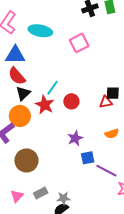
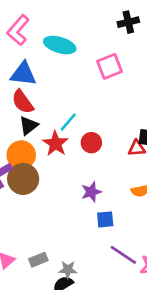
brown circle: (26, 160) -> (23, 179), moved
purple line: (106, 171) -> (123, 255), moved

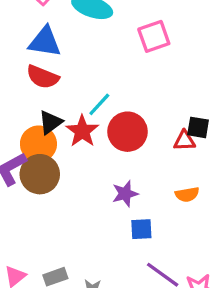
red semicircle: (23, 102) -> (43, 77), turned -35
black triangle: (28, 126) -> (50, 122), moved
red circle: (91, 143) -> (128, 132), size x1.5

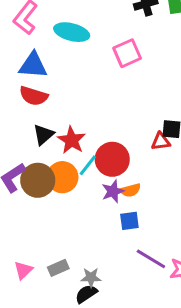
cyan line: (99, 104) -> (88, 165), moved
red circle: (128, 132) -> (112, 159), moved
orange circle: (38, 144) -> (62, 177), moved
orange semicircle: (187, 194) -> (130, 190), moved

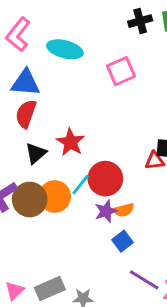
red semicircle: (34, 96) -> (26, 114), turned 92
red star: (72, 140) -> (71, 142), moved
blue square: (129, 221) -> (123, 241), turned -30
gray rectangle: (58, 268) -> (50, 289), size x1.4

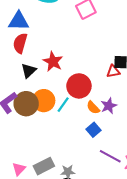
cyan line: (81, 185) -> (63, 105), moved
orange semicircle: (124, 210) -> (93, 108), turned 64
purple star: (106, 211) -> (109, 106), moved

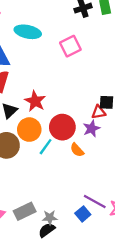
orange circle: (44, 101) -> (29, 130), moved
purple star: (109, 106) -> (91, 128), moved
blue square: (94, 130) -> (83, 214), moved

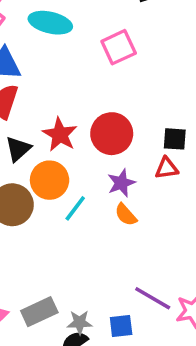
red triangle: (99, 112) -> (167, 168), moved
red circle: (62, 127) -> (112, 134), moved
purple star: (91, 128) -> (121, 183), moved
blue square: (83, 214) -> (121, 326), moved, turned 32

